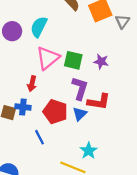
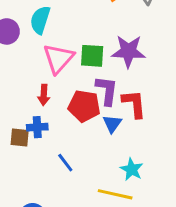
purple star: (101, 62) -> (128, 51), size x1.6
red L-shape: (99, 102) -> (134, 104), turned -95
red pentagon: (55, 112) -> (84, 106), moved

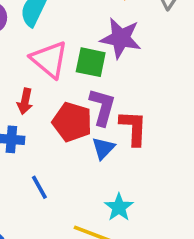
purple star: (128, 51) -> (121, 38), moved
pink triangle: (58, 58) -> (49, 59), turned -40

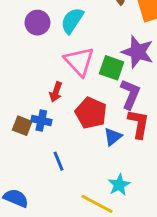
purple L-shape: (102, 107) -> (130, 94), moved

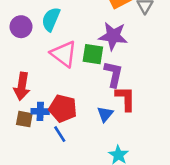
red arrow: (56, 92) -> (22, 86), moved, size x1.5
red pentagon: (91, 113) -> (63, 108), moved
blue line: (59, 161) -> (60, 134), moved

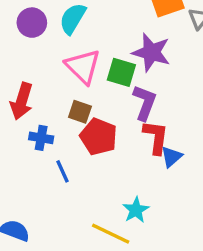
red pentagon: (63, 108) -> (99, 137), moved
blue triangle: (105, 114) -> (171, 157), moved
brown square: (24, 119) -> (80, 112), moved

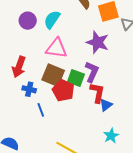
pink triangle: (83, 66) -> (56, 48), turned -40
green square: (121, 72) -> (76, 78), moved
brown square: (80, 112) -> (53, 75), size x1.6
cyan star: (136, 210) -> (111, 136), moved

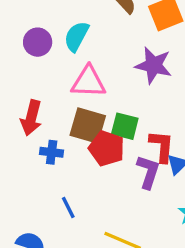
purple L-shape: (92, 72) -> (148, 172), moved
blue line: (41, 110) -> (68, 207), moved

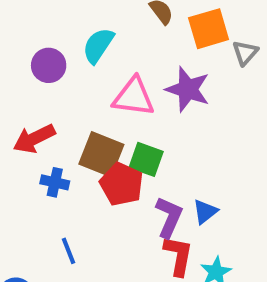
purple circle: (38, 42) -> (49, 65), moved
pink triangle: (88, 82) -> (134, 97), moved
red arrow: (31, 118) -> (34, 139), turned 44
red L-shape: (162, 146) -> (178, 256), moved

